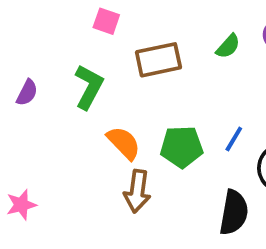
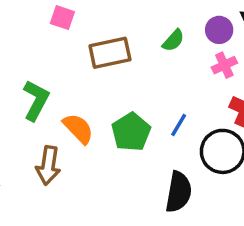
green L-shape: (89, 87) -> (36, 100), moved
green pentagon: (182, 147) -> (131, 132), turned -30
brown arrow: (137, 191) -> (48, 165), moved

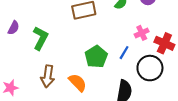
pink cross: (224, 65) -> (142, 33), moved
orange semicircle: (78, 129) -> (78, 83), moved

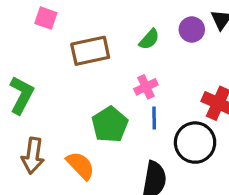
pink cross: (142, 33) -> (146, 87), moved
blue line: (124, 53) -> (154, 118), turned -32

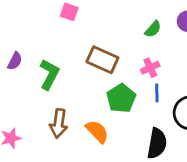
brown rectangle: (90, 51) -> (102, 60), moved, turned 36

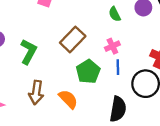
green semicircle: (153, 29) -> (115, 14), turned 112
brown rectangle: (102, 60) -> (73, 39), turned -70

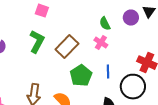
pink cross: (112, 46) -> (101, 43), moved, turned -32
green L-shape: (28, 52) -> (37, 42), moved

